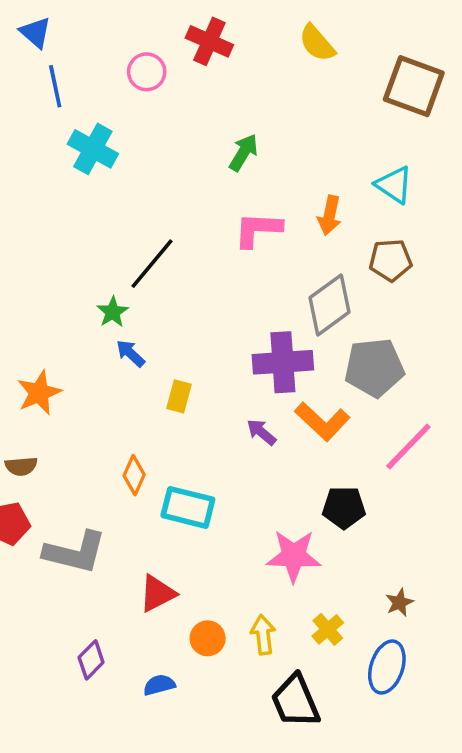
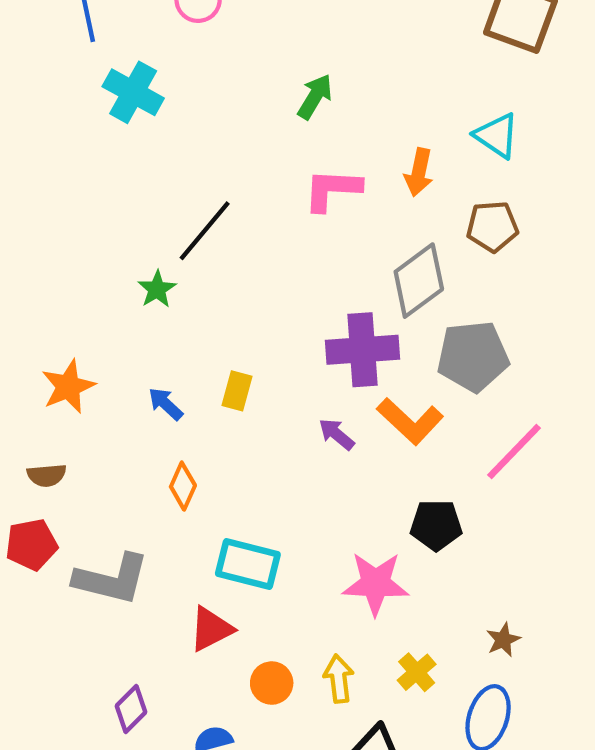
blue arrow: (131, 353) -> (166, 404), moved
cyan rectangle: (188, 507) -> (248, 564), moved

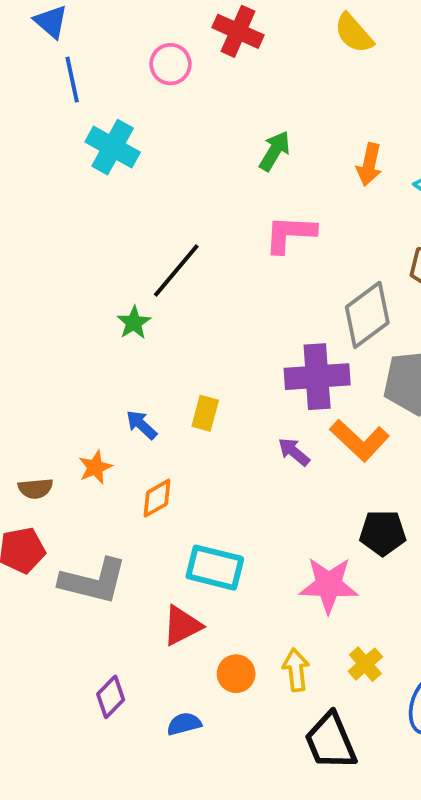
orange arrow: (419, 172) -> (369, 164), moved
orange star: (68, 387) -> (95, 467), moved, size x0.7
orange diamond: (183, 486) -> (157, 498), turned 36

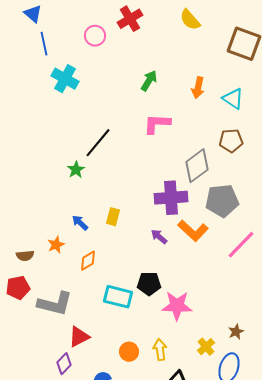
red cross: (238, 31) -> (130, 19), turned 35
black pentagon: (383, 533) -> (149, 284), moved
red triangle: (182, 625) -> (79, 337), moved
yellow cross: (365, 664) -> (206, 347), moved

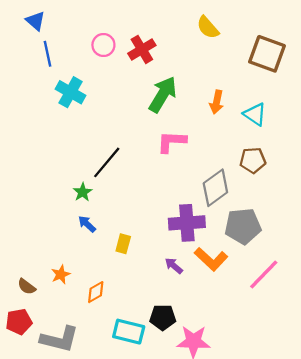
red cross: (130, 19) -> (142, 49), moved
green arrow: (149, 81) -> (163, 94), size x1.6
blue arrow: (80, 223) -> (87, 224), moved
brown semicircle: (25, 256) -> (27, 287), turned 42

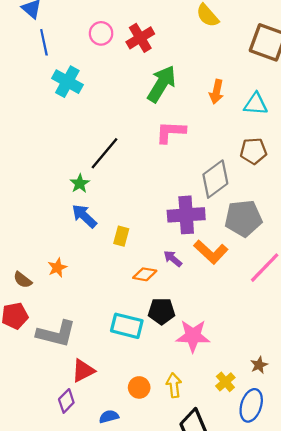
cyan triangle: (255, 114) -> (256, 104), turned -30
blue arrow: (87, 224) -> (84, 216), size x1.4
orange diamond: (96, 292) -> (145, 274), moved, turned 40

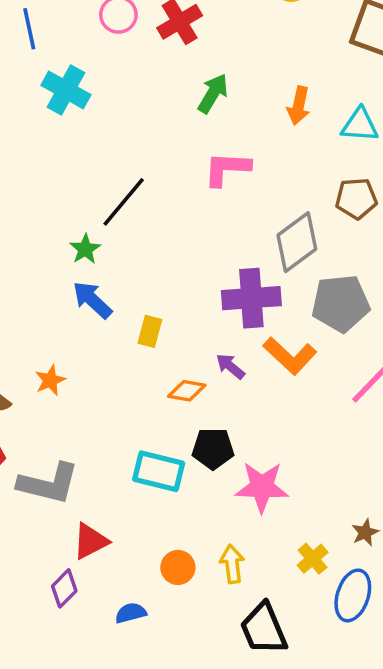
green arrow: (162, 84) -> (213, 93), size x0.7

